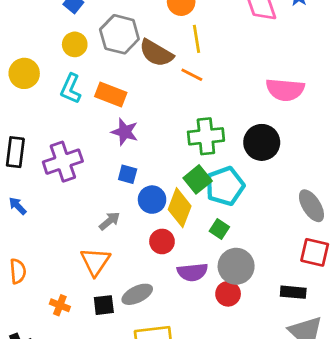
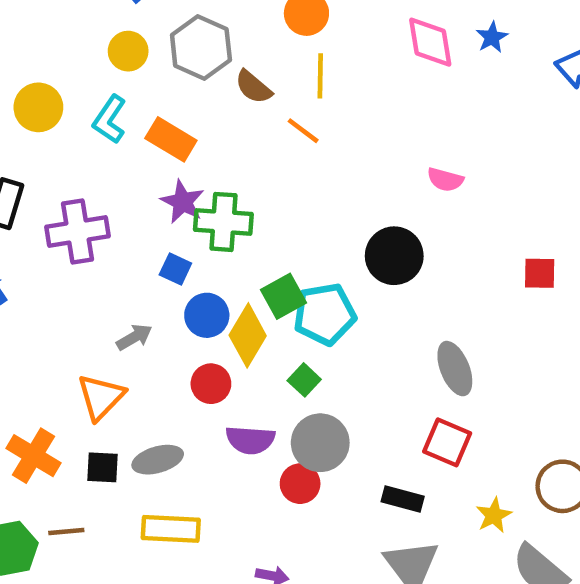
brown semicircle: (156, 53) -> (253, 87), size x0.7
yellow circle: (24, 73) -> (38, 107), moved
pink semicircle: (285, 90) -> (445, 180), size x0.6
green cross: (206, 136) -> (223, 222), moved
orange cross: (60, 305) -> (34, 456), size x1.6

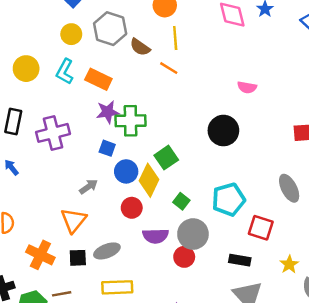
purple star: (182, 202) -> (108, 112), turned -30
cyan pentagon: (325, 314) -> (229, 199), moved
gray ellipse: (455, 369) -> (289, 188), moved

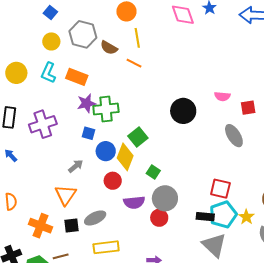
pink semicircle: (247, 87) -> (222, 96), moved
gray ellipse: (289, 188) -> (234, 136), moved
cyan pentagon: (229, 199) -> (223, 214), moved

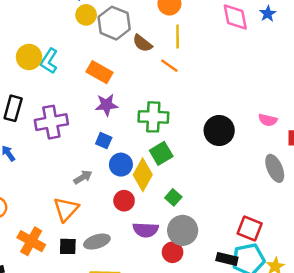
yellow circle: (51, 41) -> (86, 15), moved
cyan L-shape: (48, 73) -> (49, 61), moved
green cross: (106, 109) -> (153, 117), moved

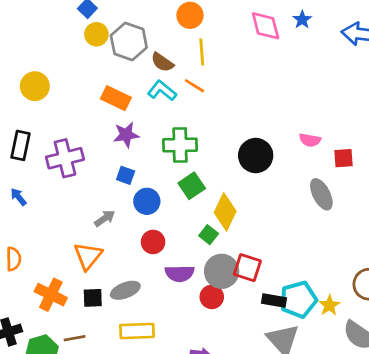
cyan L-shape: (49, 61) -> (162, 91), moved, turned 100
yellow diamond: (143, 175) -> (225, 212), moved
red square: (250, 228) -> (247, 268), moved

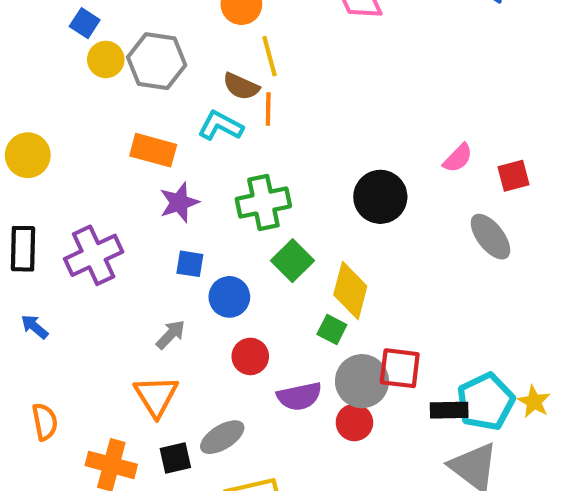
brown semicircle: (162, 62) -> (241, 86), moved
orange line: (194, 86) -> (268, 109), turned 70
pink semicircle: (310, 140) -> (458, 158), turned -45

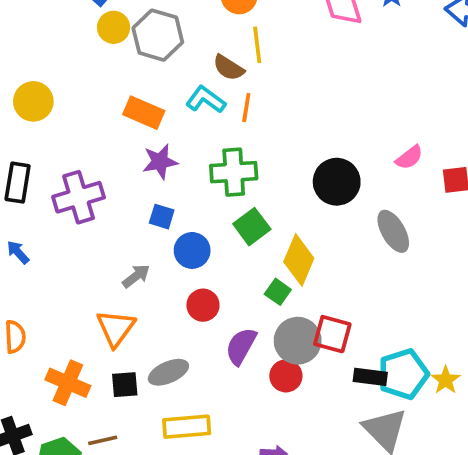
orange line: (268, 109) -> (246, 108), moved
gray ellipse: (490, 237) -> (393, 231), moved
purple semicircle: (299, 396) -> (241, 346), turned 123

